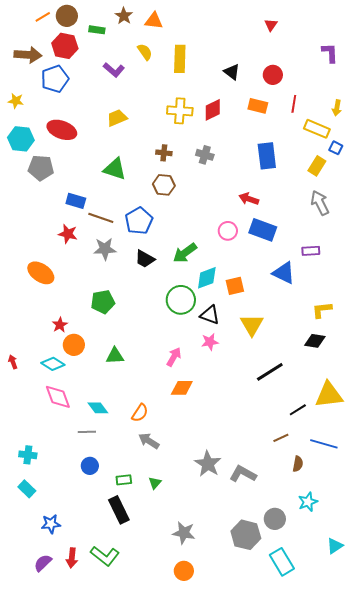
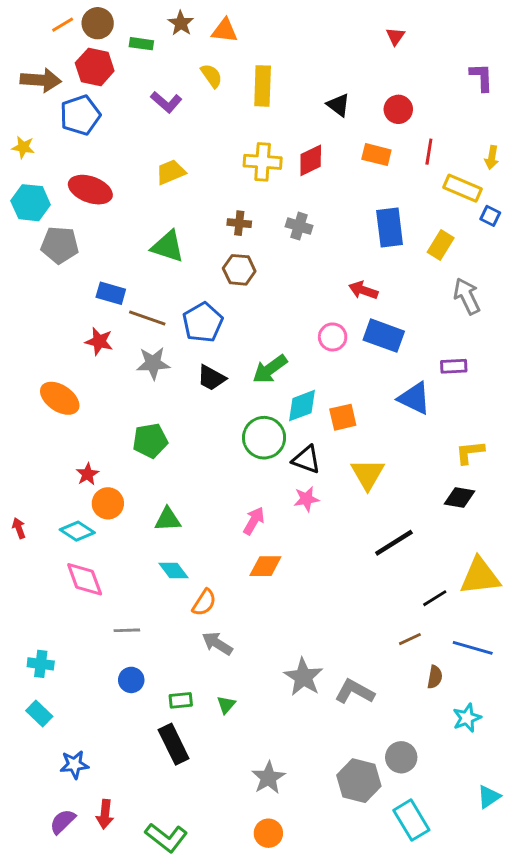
yellow rectangle: (317, 166) -> (441, 245), moved
cyan diamond: (98, 408) -> (174, 570), moved
cyan star: (308, 502) -> (467, 718), moved
gray star: (184, 533) -> (268, 778), turned 30
green L-shape: (105, 556) -> (166, 838), moved

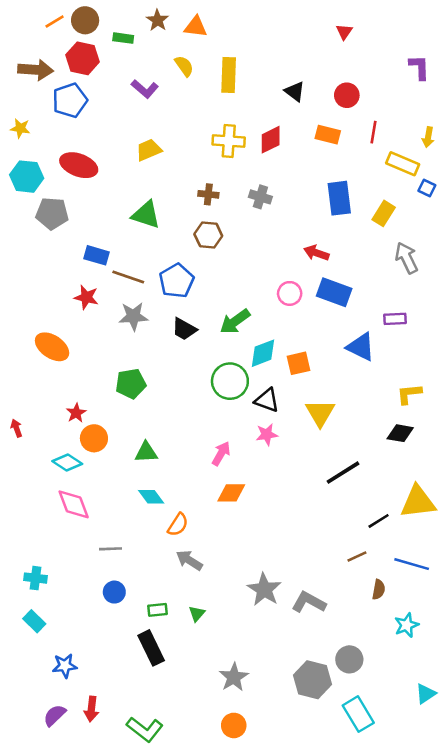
red arrow: (19, 528) -> (16, 428), moved

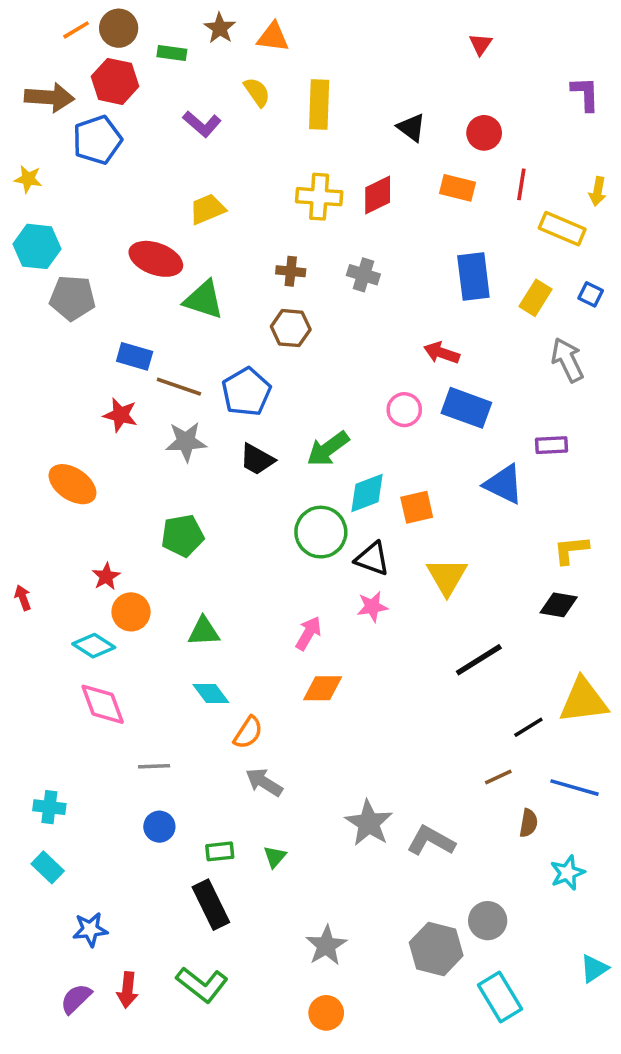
red ellipse: (79, 165) -> (156, 259), moved
blue square: (427, 188) -> (591, 294), moved
green L-shape: (145, 729) -> (202, 985), moved

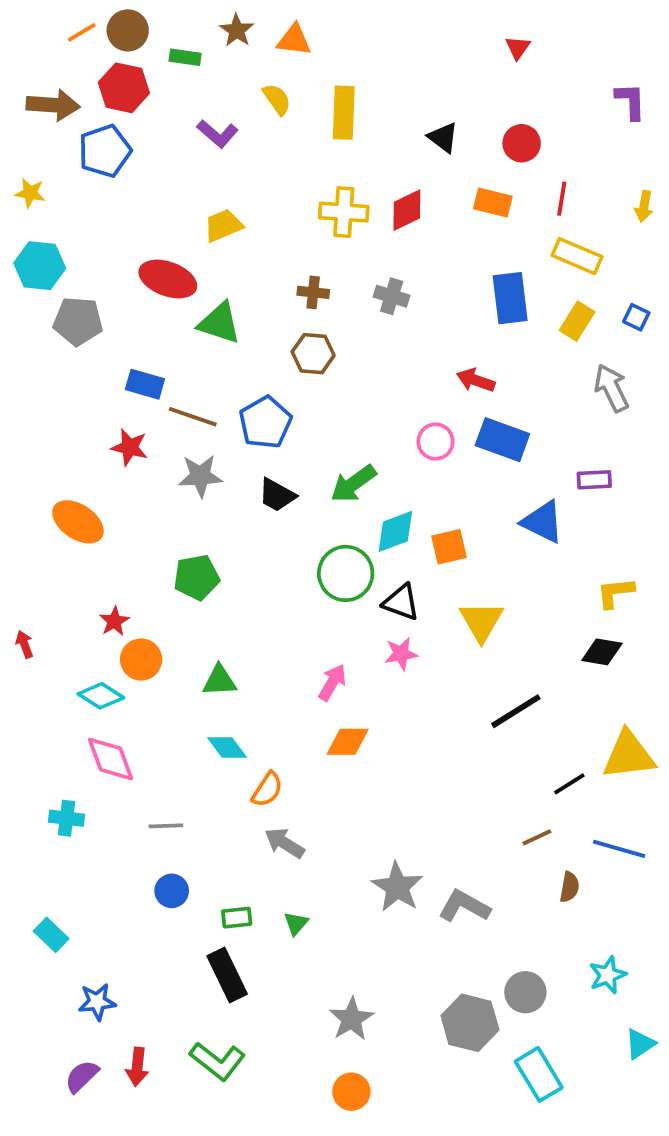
yellow rectangle: (562, 229) -> (577, 256), moved
cyan cross: (49, 807) -> (67, 818), moved
cyan star: (567, 873) -> (608, 975), moved

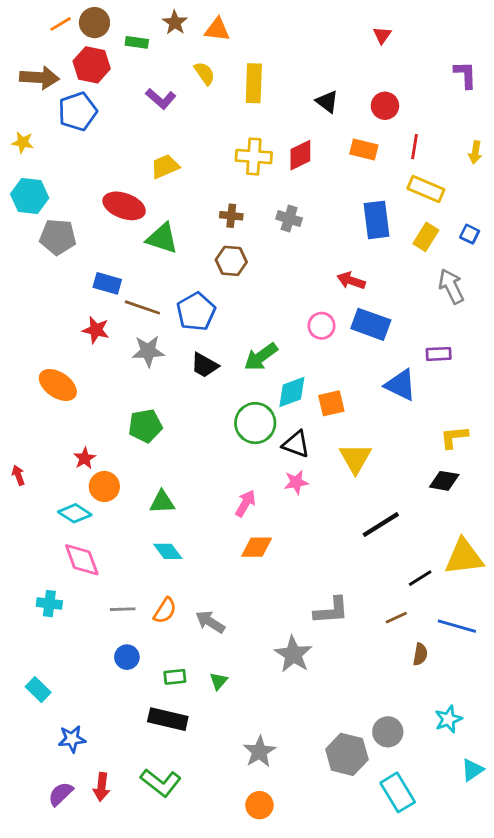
orange semicircle: (267, 790) -> (165, 611), moved
gray L-shape: (464, 906) -> (331, 611), moved, turned 147
black rectangle: (227, 975) -> (168, 719), turned -51

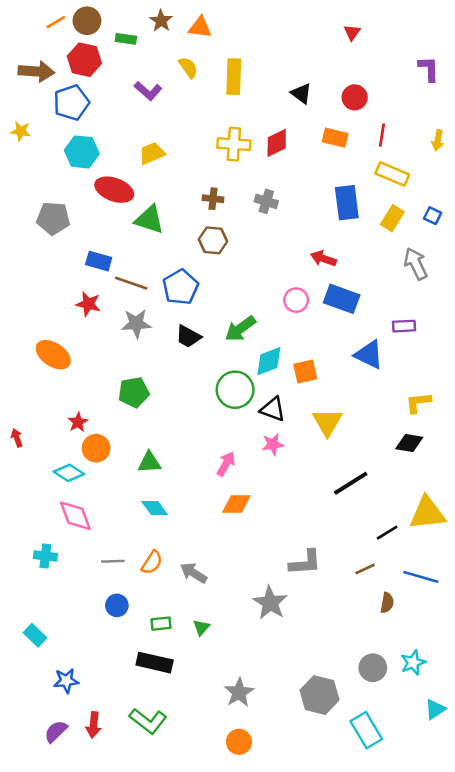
cyan hexagon: (30, 196) -> (82, 152), moved
gray circle: (388, 732) -> (373, 668), moved

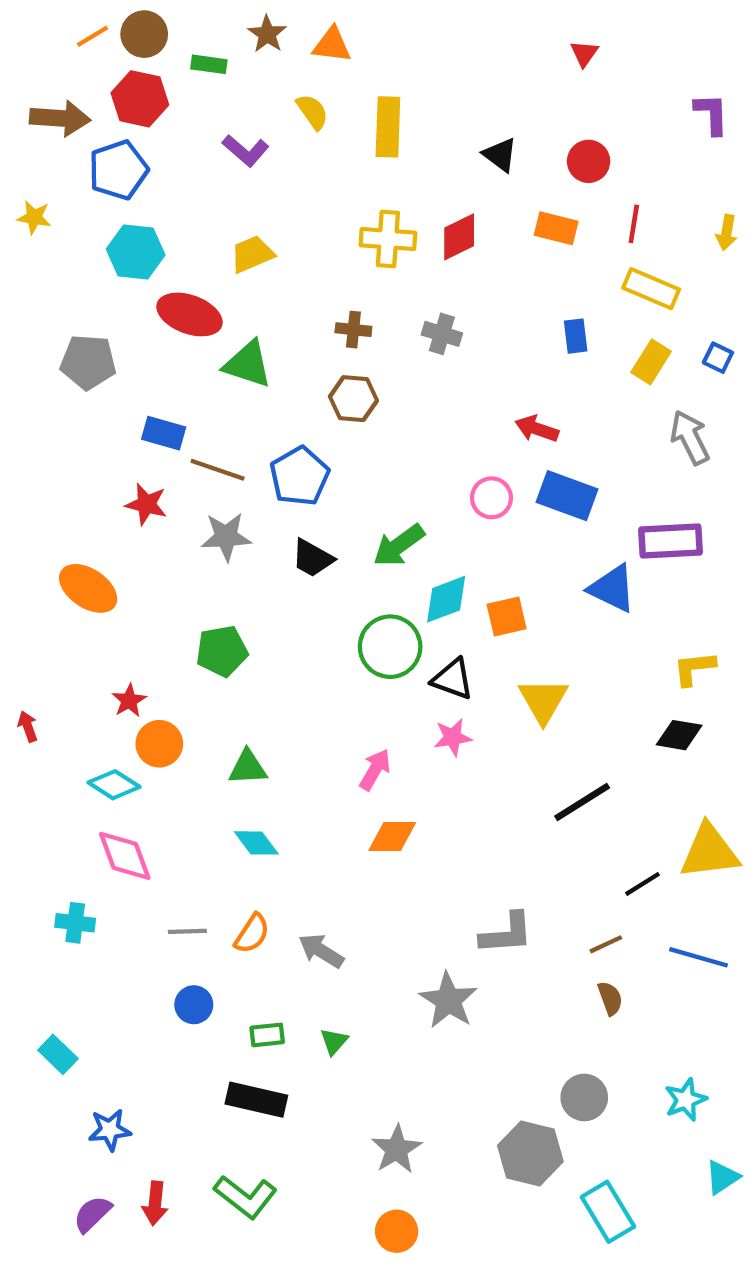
blue rectangle: (347, 203) -> (576, 336), size x0.6
purple rectangle: (404, 326) -> (671, 541), size x1.6
brown semicircle: (387, 603) -> (610, 998), moved, turned -30
gray circle: (373, 668) -> (584, 1097), moved

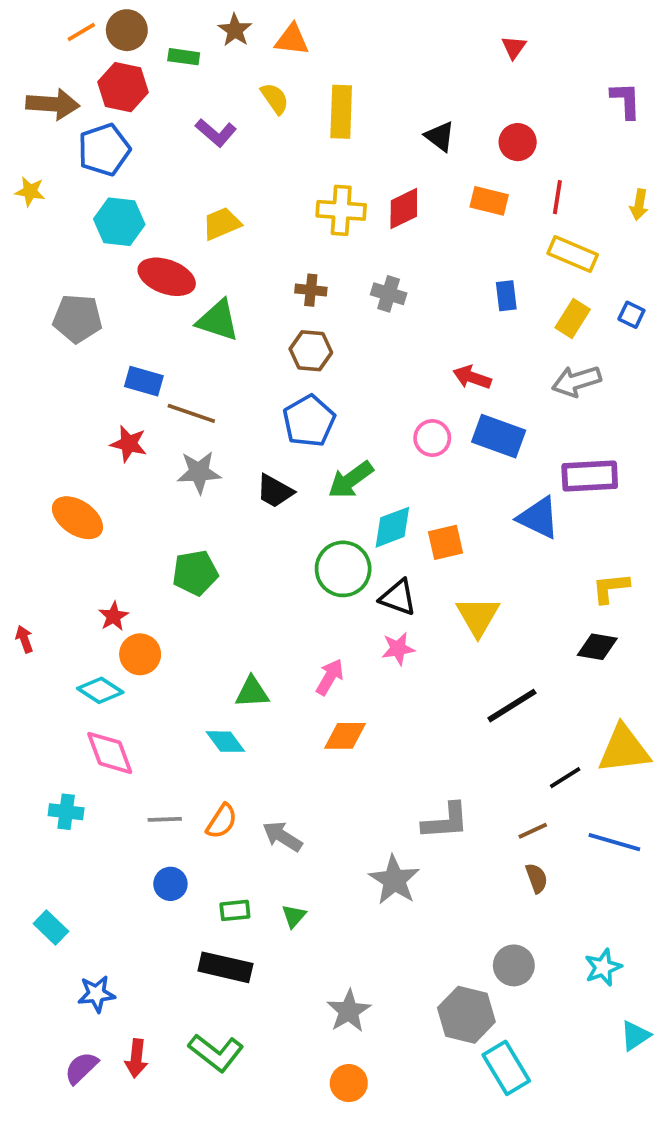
gray arrow: (690, 437) -> (576, 381), moved, turned -81
blue pentagon: (300, 476) -> (309, 421), moved
green triangle: (248, 767) -> (252, 692), moved
cyan rectangle: (608, 1212) -> (506, 1068), moved

